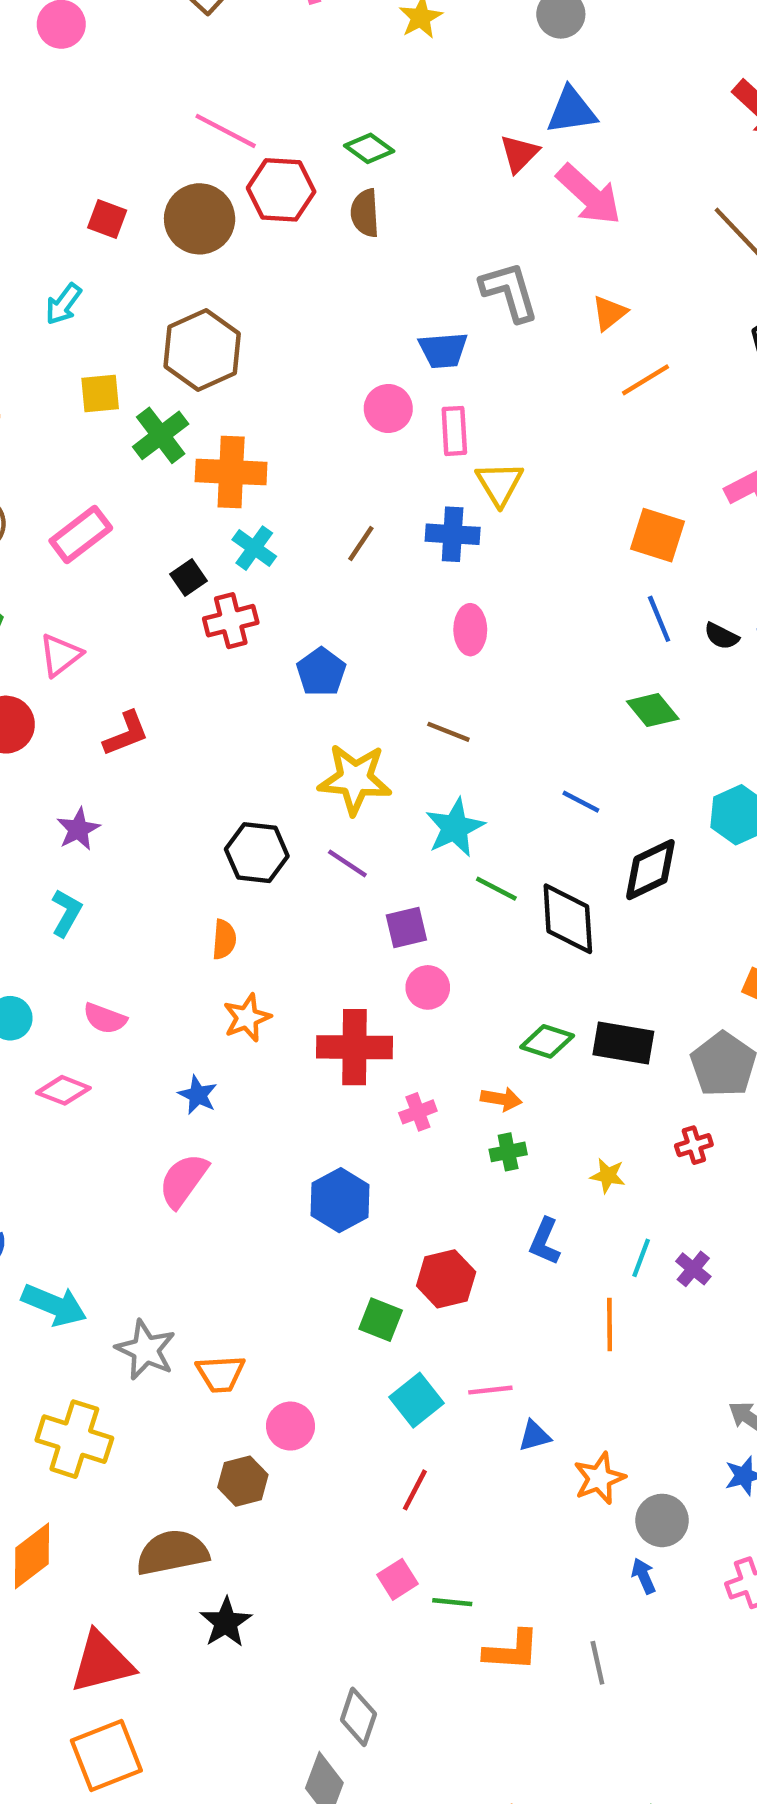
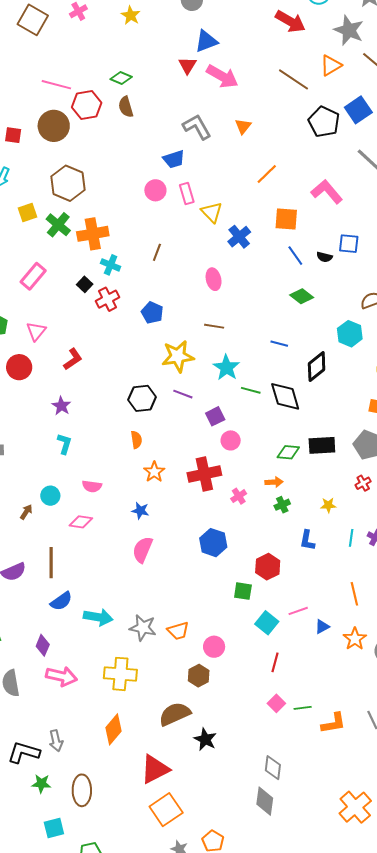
orange line: (645, 380) -> (267, 174), moved
blue cross: (453, 534) -> (239, 237), moved, turned -30
orange line: (610, 1325) -> (354, 594), moved

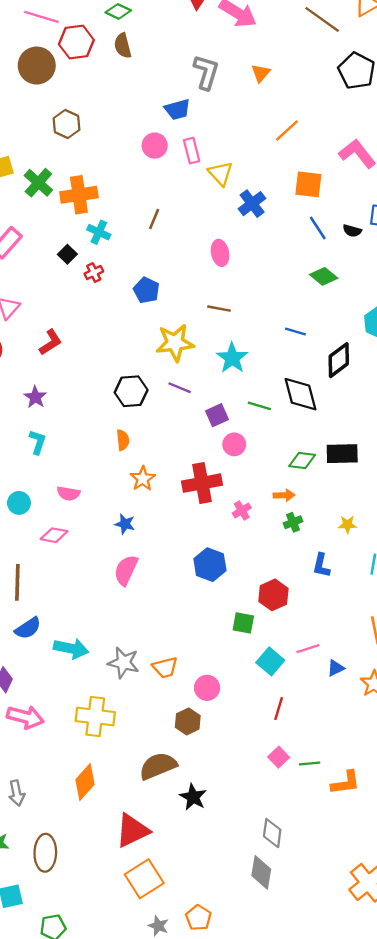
gray L-shape: (197, 127) -> (206, 72), turned 44
brown hexagon: (68, 183) -> (67, 124), moved, size x0.7
red cross: (107, 299) -> (94, 273), size x0.7
green line: (251, 390) -> (259, 406), moved

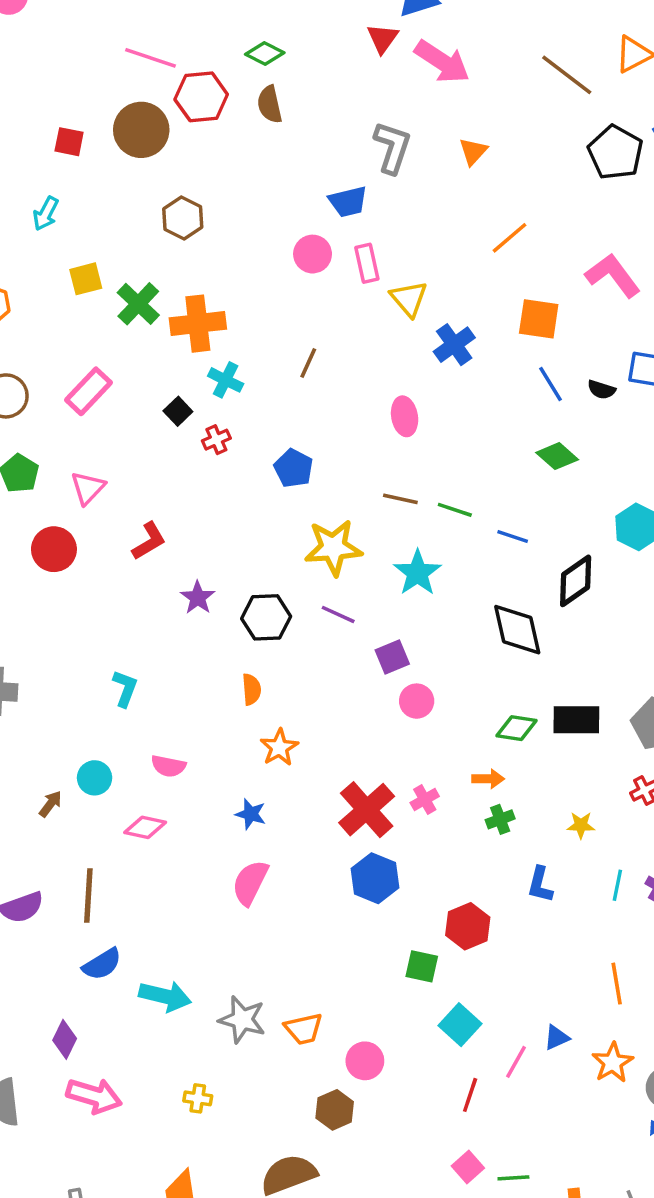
purple star: (35, 397) -> (198, 598), moved
green line: (259, 406) -> (455, 510), moved
red cross: (202, 483) -> (367, 810), moved, turned -33
pink line: (308, 649) -> (516, 1062), moved, turned -45
yellow cross: (95, 717) -> (198, 1098), size x0.5

